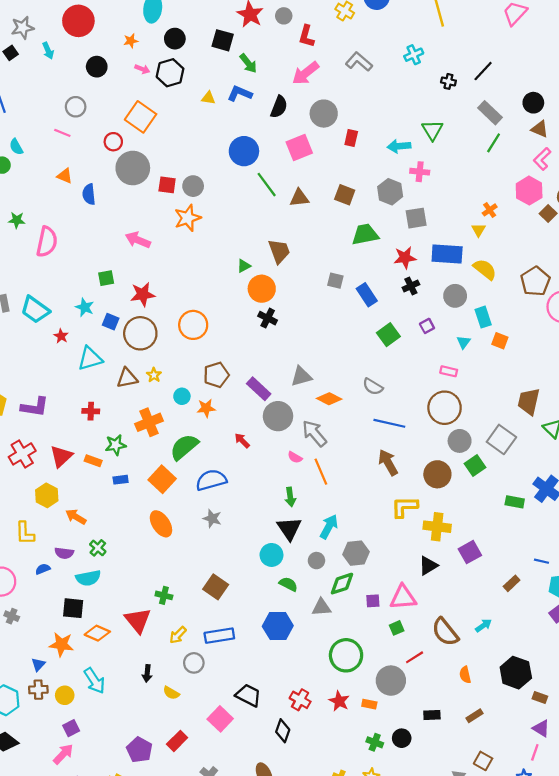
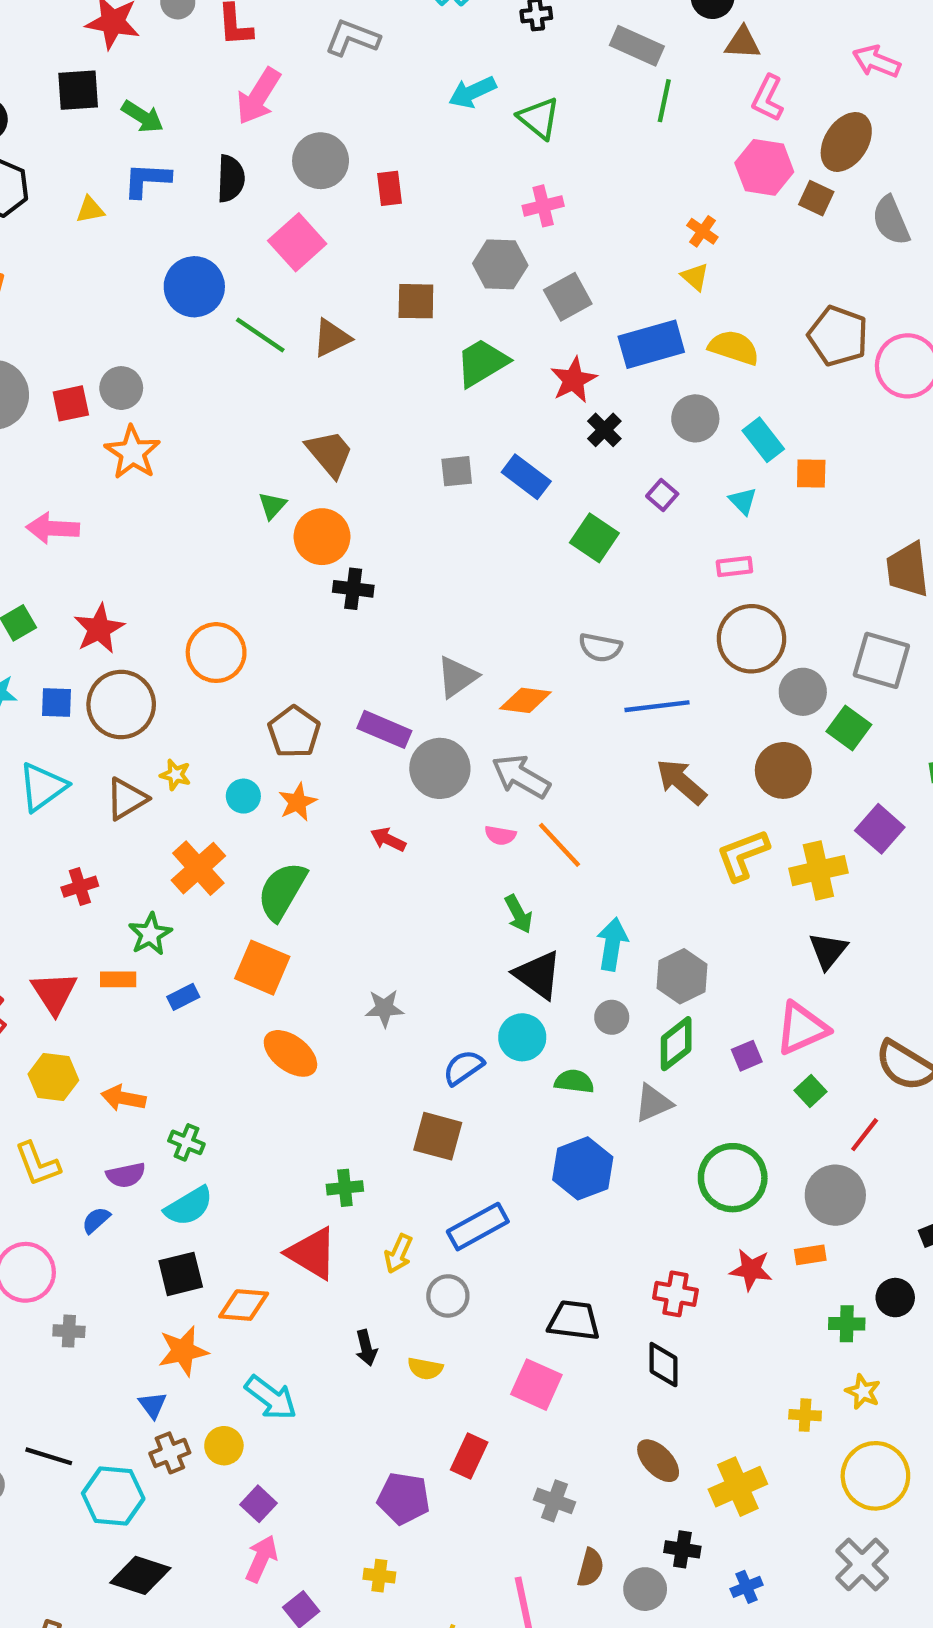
cyan arrow: (399, 146) -> (472, 92), moved
blue semicircle: (211, 480) -> (463, 1068), moved, size x0.7
purple square: (470, 552) -> (880, 829), moved

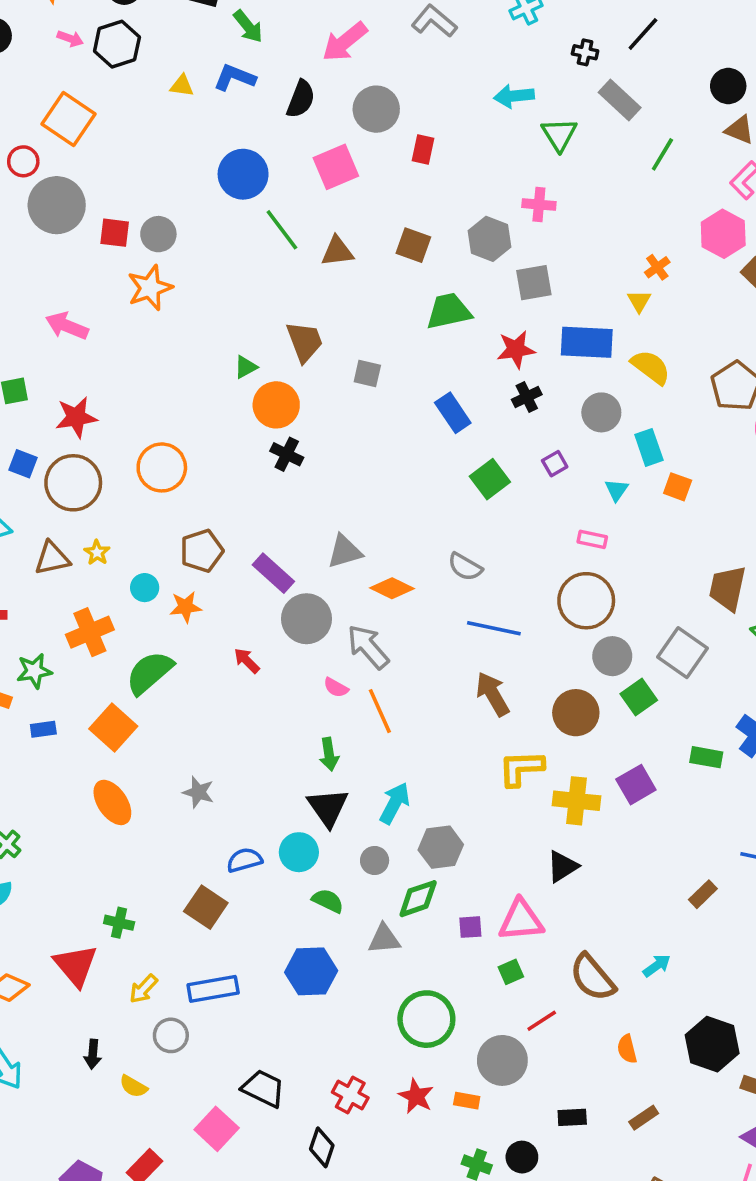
gray rectangle: (637, 46) -> (620, 100), moved
gray square: (457, 471) -> (367, 374), moved

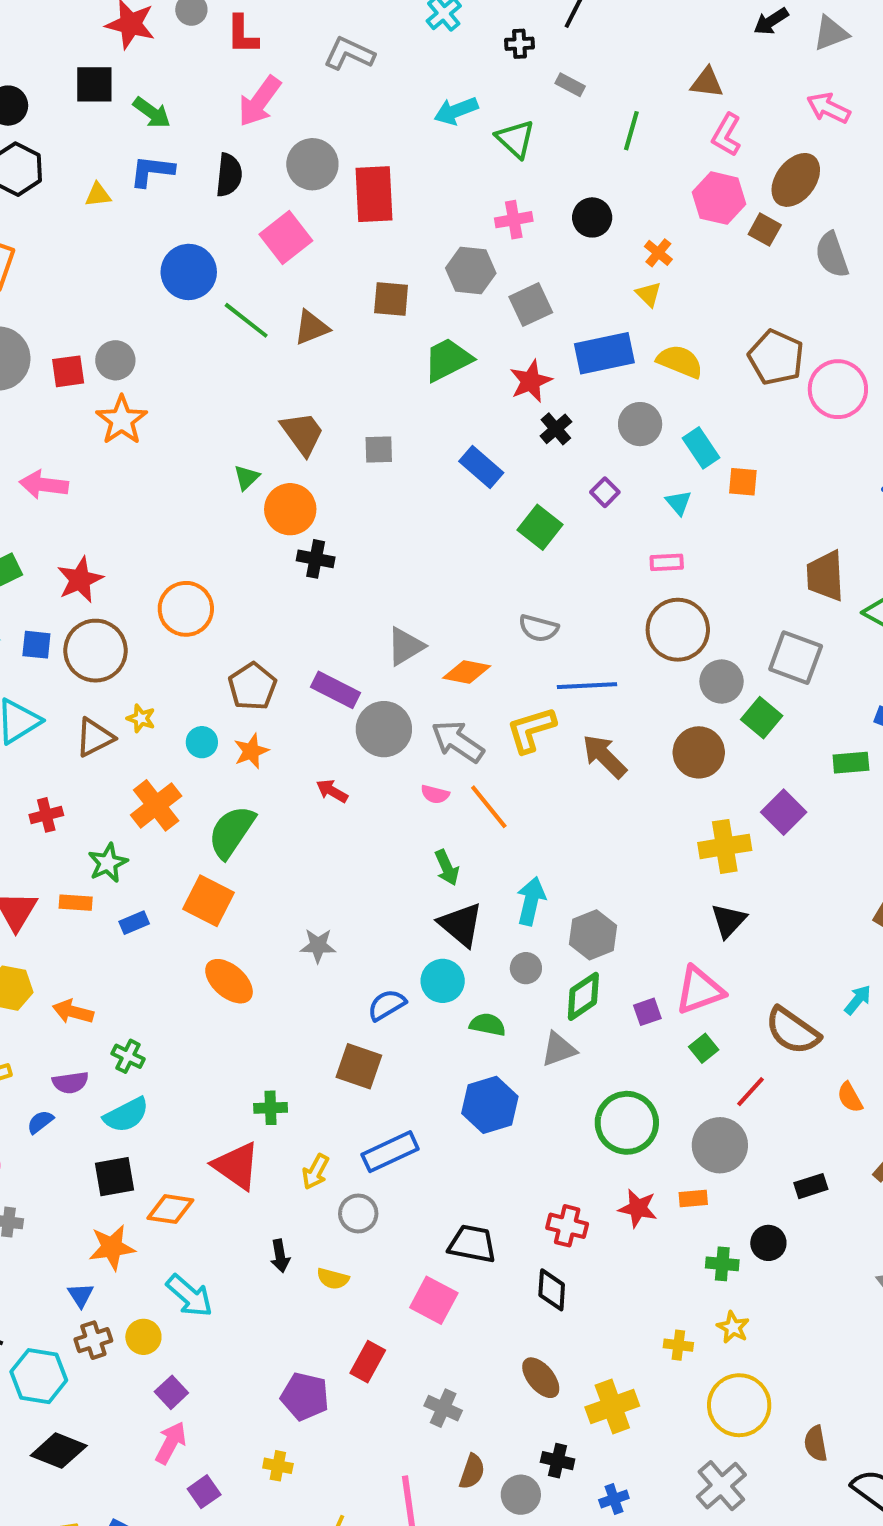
black circle: (728, 86) -> (592, 217), moved
gray rectangle: (620, 100) -> (570, 85), size x0.6
red rectangle: (423, 149) -> (374, 194), size x1.8
yellow L-shape: (521, 768) -> (531, 730), moved

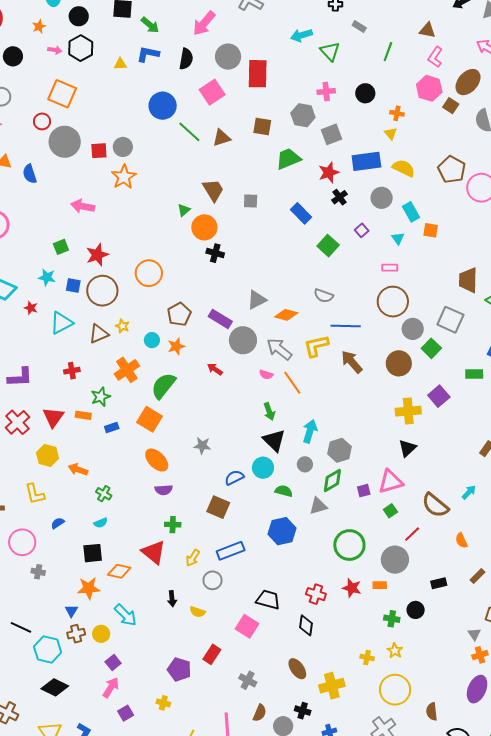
orange cross: (658, 253) -> (397, 113), turned -32
purple semicircle: (70, 1083) -> (164, 490), moved
cyan semicircle: (126, 1115) -> (101, 523), size x0.6

